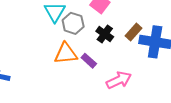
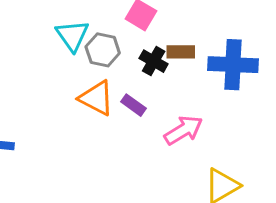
brown rectangle: (133, 32) -> (181, 52), moved, turned 54
orange triangle: (66, 54) -> (96, 98), turned 40

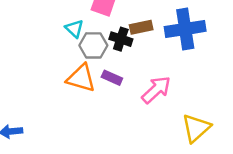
cyan triangle: (72, 35) -> (74, 29), moved, size x0.7
gray hexagon: (103, 50) -> (93, 45), moved

